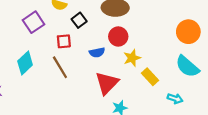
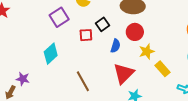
black square: (79, 20) -> (102, 24), moved
blue semicircle: (97, 52) -> (115, 46), turned -64
brown line: (60, 67) -> (83, 81), moved

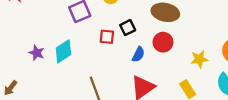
yellow star: (147, 51) -> (199, 59), moved
purple star: (23, 79) -> (37, 53), moved

